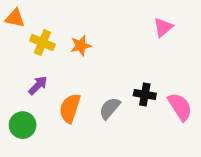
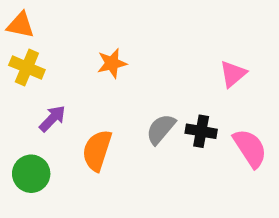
pink triangle: (163, 27) -> (233, 74), moved
yellow cross: (42, 43) -> (27, 68), moved
gray semicircle: (110, 108) -> (161, 129), moved

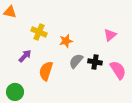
orange star: (112, 63) -> (66, 41), moved
yellow cross: (27, 68) -> (39, 32), moved
green circle: (31, 174) -> (15, 92), moved

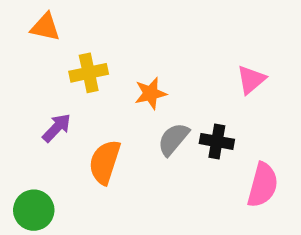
orange triangle: (10, 12) -> (45, 27), moved
yellow cross: (39, 32) -> (89, 73), turned -35
pink semicircle: (118, 70) -> (263, 185), moved, turned 48

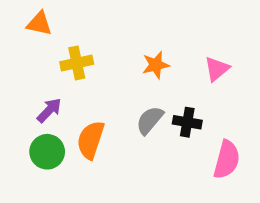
orange star: (150, 93) -> (156, 65), moved
green circle: (34, 210) -> (47, 152), moved

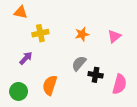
black cross: (187, 122) -> (96, 75), moved
orange semicircle: (91, 140) -> (50, 85), moved
green circle: (47, 152) -> (19, 91), moved

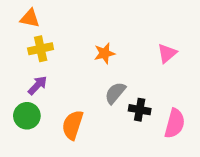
yellow cross: (40, 33) -> (41, 49), moved
orange star: (82, 34) -> (105, 53), moved
green circle: (19, 91) -> (27, 116), moved

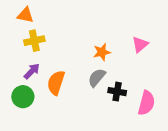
orange star: (105, 53) -> (102, 52), moved
orange semicircle: (73, 125) -> (56, 83), moved

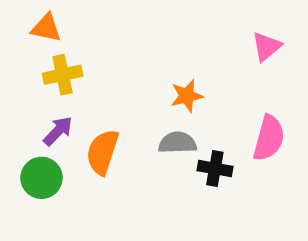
pink triangle: (140, 44) -> (267, 47), moved
gray semicircle: (97, 78) -> (177, 143), turned 48
pink semicircle: (146, 103) -> (269, 138), moved

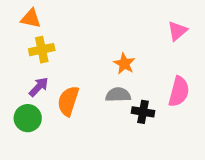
orange star: (187, 96) -> (124, 64), turned -30

